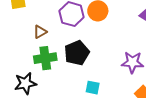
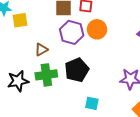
black star: (25, 83) -> (18, 81), moved

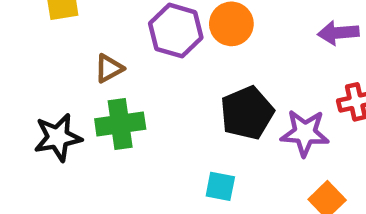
black pentagon: (77, 70) -> (247, 113), moved

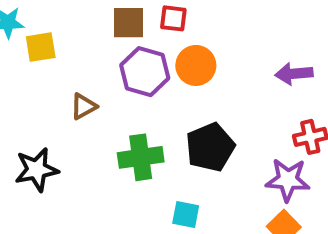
green cross: (120, 124) -> (141, 157), moved
purple star: (305, 133) -> (288, 180), moved

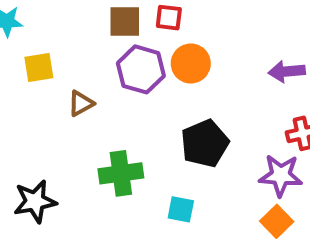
yellow square: (41, 47) -> (39, 67), moved
green cross: (141, 157) -> (121, 173), moved
black star: (37, 170) -> (35, 201), moved

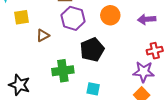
orange circle: (191, 63) -> (110, 15), moved
black pentagon: (205, 143) -> (92, 50), moved
black star: (35, 201) -> (19, 85), turned 30

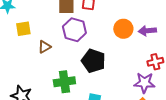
orange circle: (110, 15) -> (123, 29), moved
black pentagon: (92, 50) -> (93, 61), turned -30

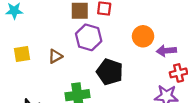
yellow square: (23, 29) -> (22, 54), moved
purple arrow: (147, 31) -> (166, 51), moved

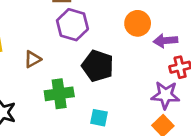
brown triangle: (55, 56) -> (33, 59), moved

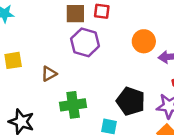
black pentagon: (98, 66) -> (131, 101), moved

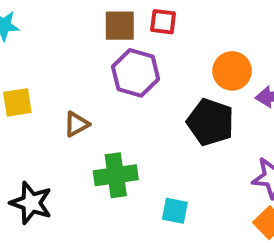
black pentagon: (131, 101) -> (210, 122), moved

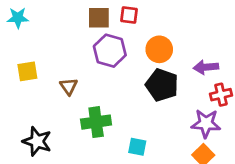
orange circle: (232, 71) -> (159, 49), moved
brown triangle: (76, 124) -> (69, 86), turned -36

